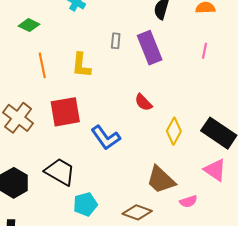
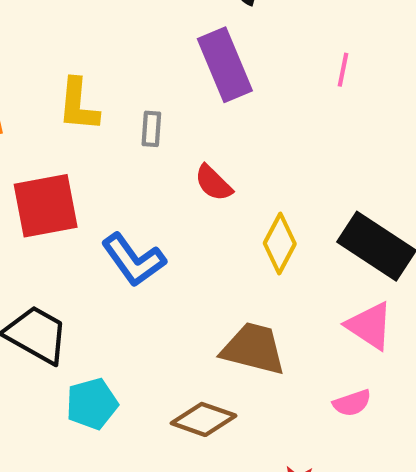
gray rectangle: (116, 41) -> (151, 129), moved
brown trapezoid: (161, 180) -> (253, 349), turned 152
pink semicircle: (188, 201) -> (352, 403), moved

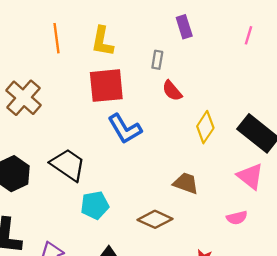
purple rectangle: (225, 65) -> (184, 27), size x0.6
gray rectangle: (151, 129) -> (157, 60), moved
red square: (46, 206) -> (106, 86), moved
brown trapezoid: (253, 349) -> (186, 183), size x0.7

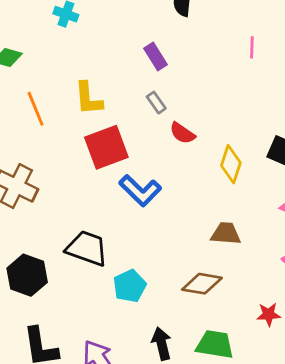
purple rectangle: (184, 27) -> (156, 56), moved
gray rectangle: (157, 60) -> (156, 103), turned -30

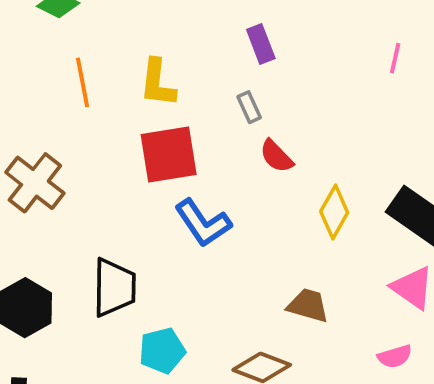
black trapezoid: (87, 248) -> (114, 287), turned 60

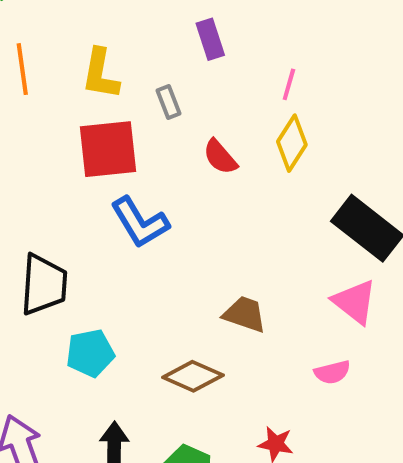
pink line: (395, 58) -> (289, 84), moved
gray rectangle: (249, 107) -> (169, 102), moved
yellow diamond: (334, 212) -> (292, 143), moved

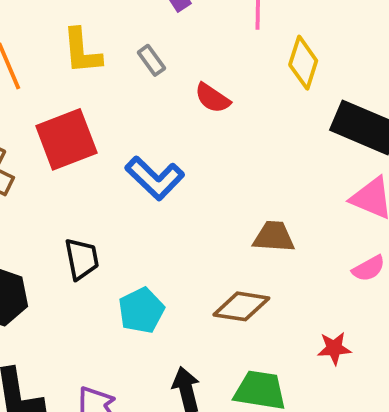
yellow diamond: (292, 143) -> (303, 63), moved
red square: (108, 149) -> (66, 139), moved
black trapezoid: (44, 285) -> (82, 259), size x0.7

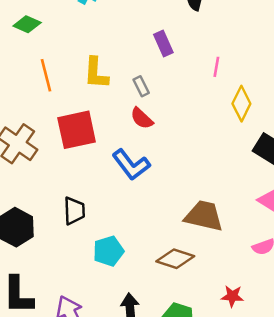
red semicircle: (212, 98) -> (142, 118), moved
brown trapezoid: (274, 237) -> (204, 216), size x1.4

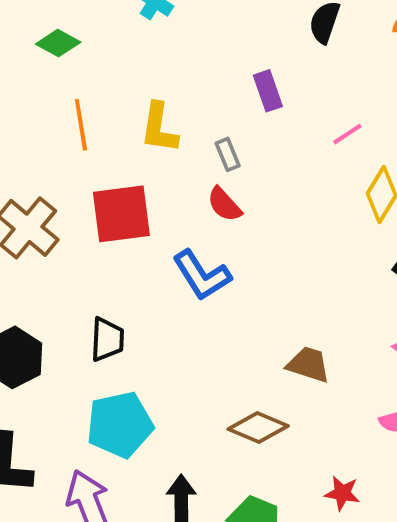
pink line: (216, 67) -> (347, 134), turned 42
brown trapezoid: (204, 216) -> (308, 364), size x0.7
cyan pentagon: (108, 251) -> (120, 425), moved, size x1.4

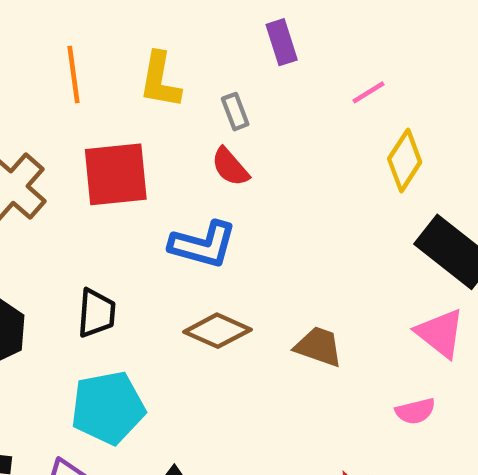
blue L-shape: (202, 275) -> (203, 245), turned -44
brown diamond: (258, 427) -> (217, 331), moved

